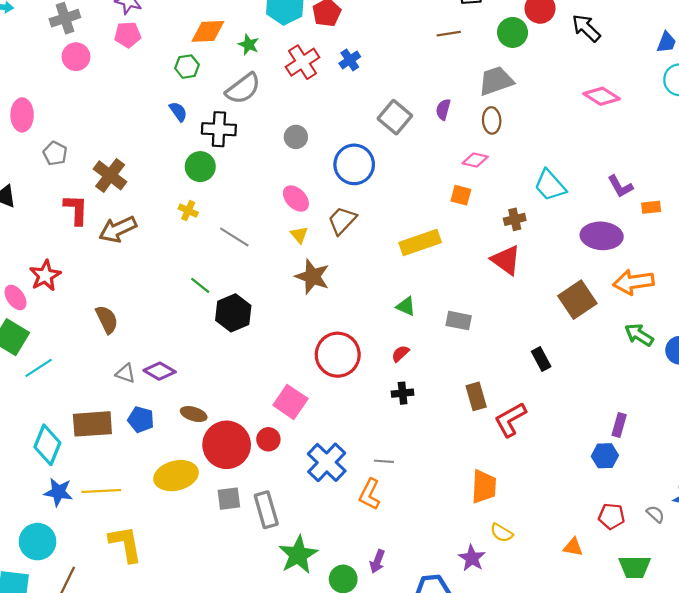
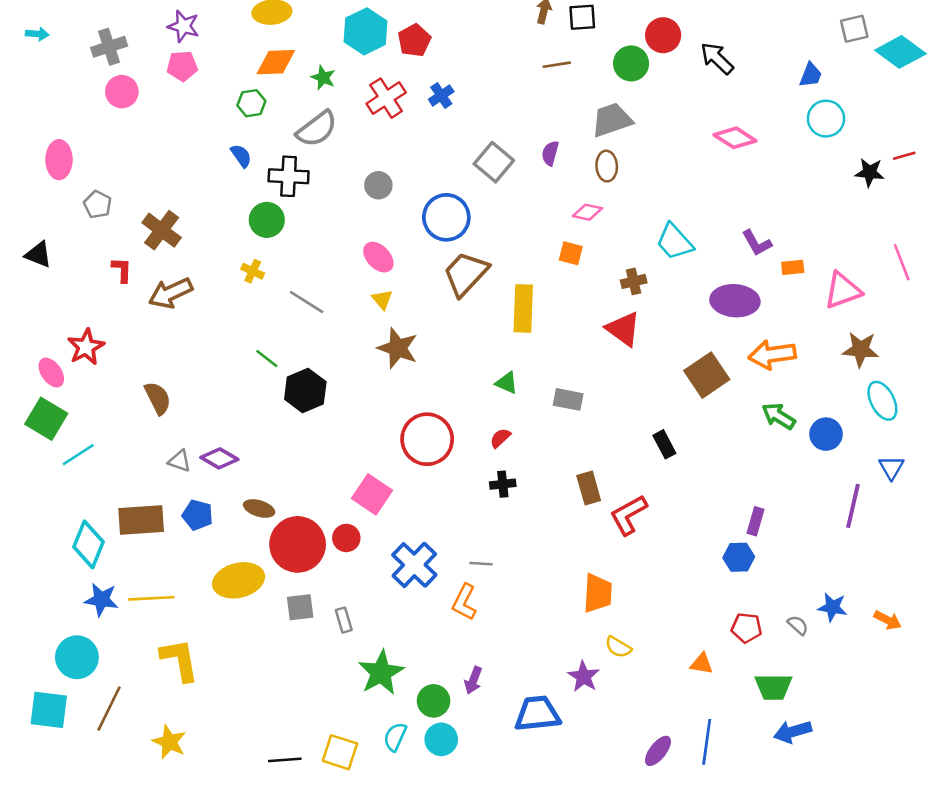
red L-shape: (76, 209) -> (122, 270), size x0.7
brown trapezoid: (342, 220) -> (466, 274), moved, size x1.4
yellow rectangle: (420, 242) -> (523, 308), turned -69
gray rectangle: (266, 510) -> (344, 620), size x0.6

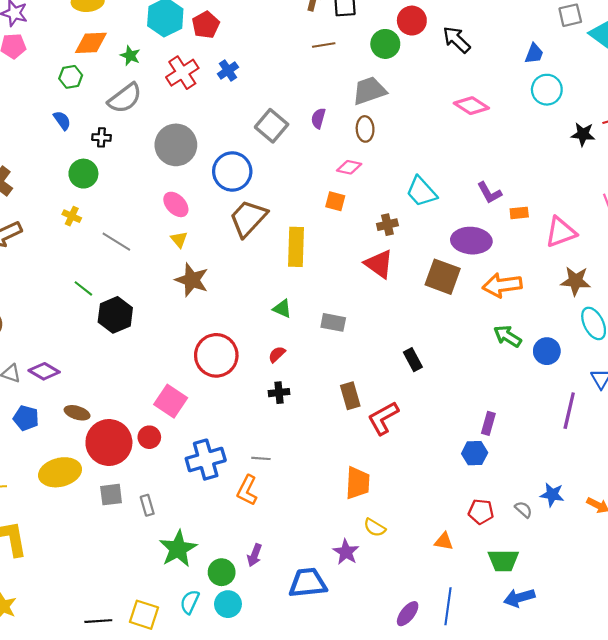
black cross: (289, 176) -> (101, 137), size x0.6
gray circle: (378, 185) -> (176, 145), size x1.8
brown square: (707, 375) -> (443, 277), moved, turned -36
blue cross: (414, 565) -> (206, 460), turned 30

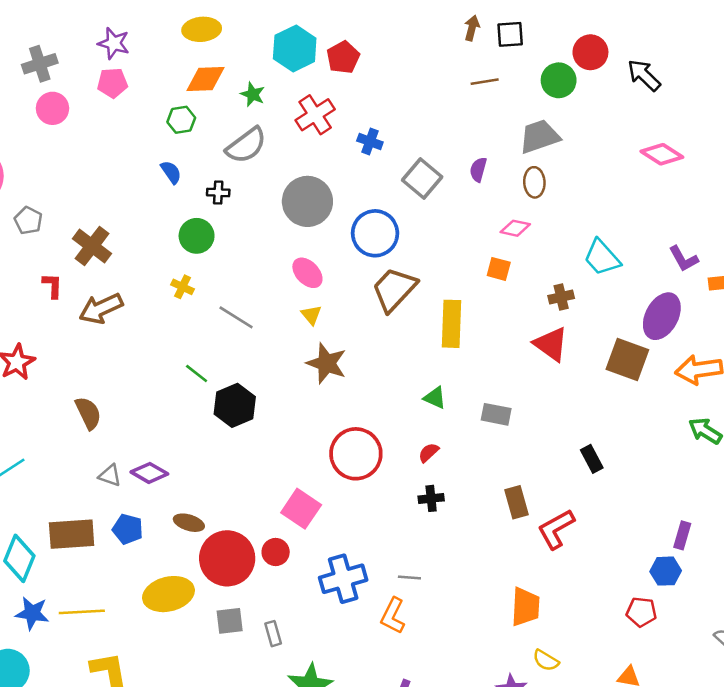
blue cross: (228, 71) -> (370, 142), moved, turned -36
purple ellipse: (471, 241) -> (662, 316), turned -66
red pentagon: (481, 512) -> (641, 612), moved

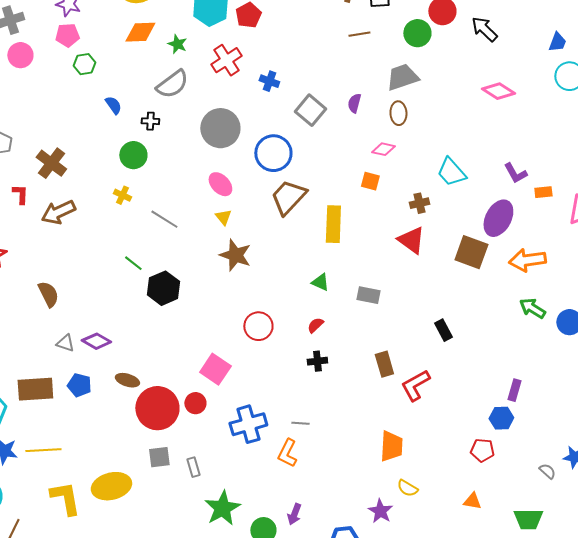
green hexagon: (181, 120) -> (84, 64), moved
red circle: (356, 454) -> (258, 326), size x0.7
yellow ellipse: (168, 594) -> (111, 486), moved

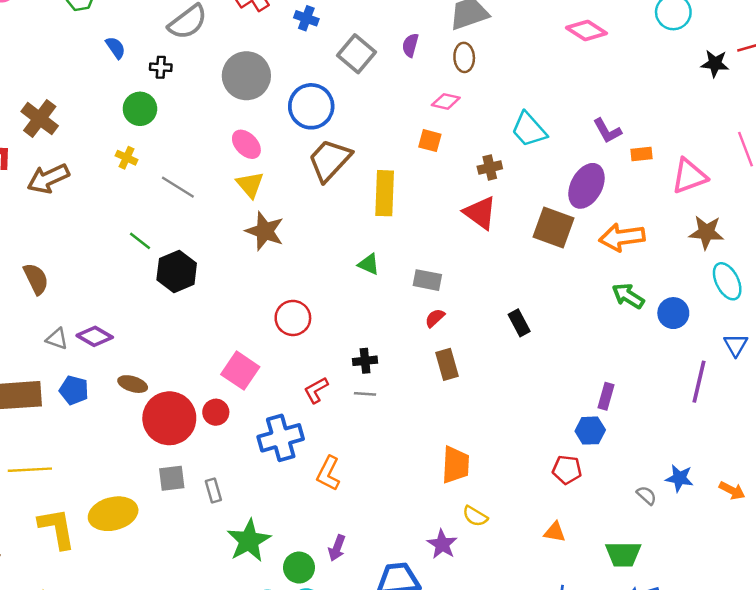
yellow triangle: (223, 217) -> (250, 185), size x1.4
red semicircle: (315, 325) -> (435, 318), moved
red L-shape: (415, 385) -> (316, 390), moved, size x0.7
gray line: (300, 423) -> (365, 394), moved

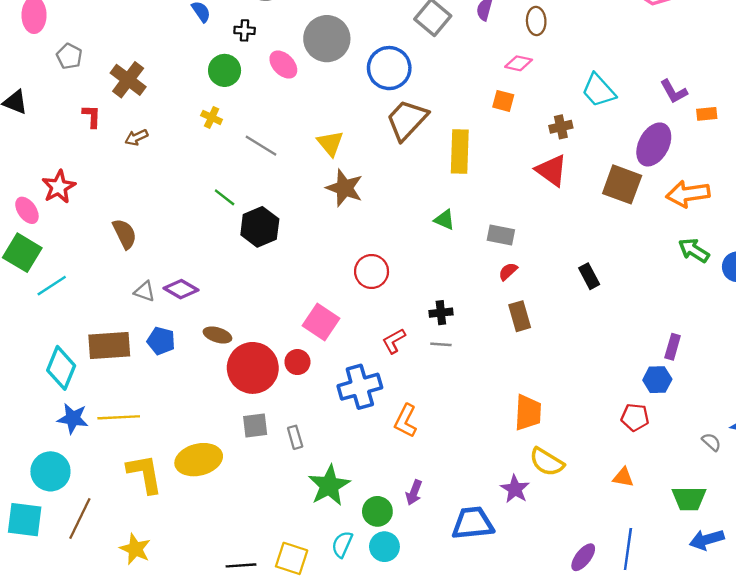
pink ellipse: (246, 144) -> (283, 65), moved
brown arrow: (48, 179) -> (136, 137), size x0.6
yellow semicircle: (475, 516) -> (547, 462), size x1.4

